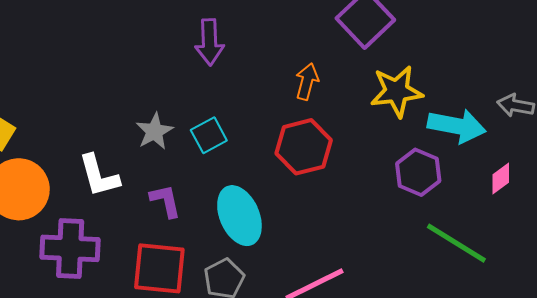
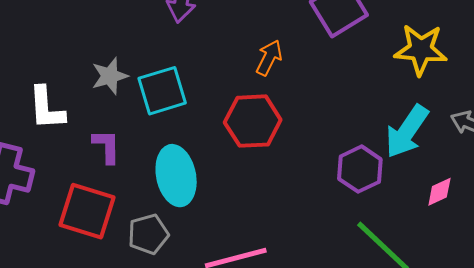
yellow star: (397, 91) -> (421, 50), moved
cyan arrow: (457, 126) -> (407, 131), turned 102
cyan square: (209, 135) -> (162, 91), size x1.4

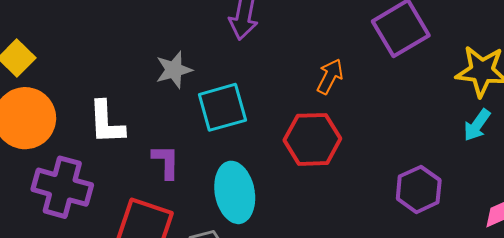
gray star: (110, 76) -> (174, 70), moved
cyan arrow: (407, 131) -> (477, 125), moved, size x0.6

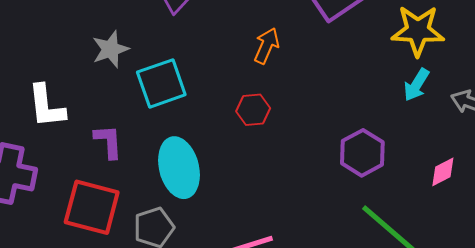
red hexagon: (312, 139) -> (253, 110), size x0.6

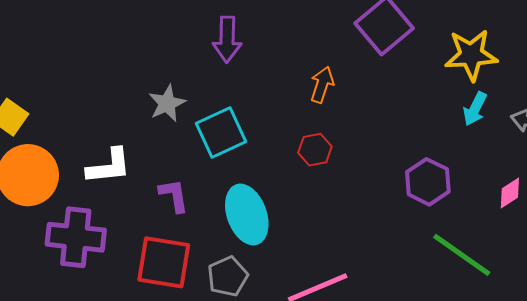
white L-shape: (46, 106) -> (109, 166), turned -84

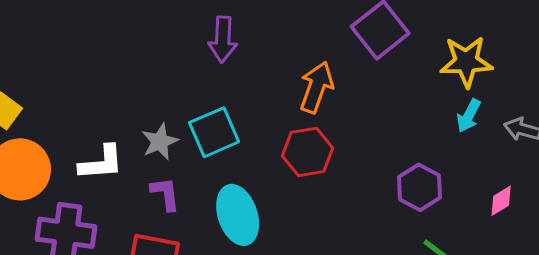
orange arrow: (322, 85) -> (316, 87), size x1.4
gray star: (167, 103) -> (160, 142), moved
red hexagon: (315, 150) -> (308, 152), size x1.5

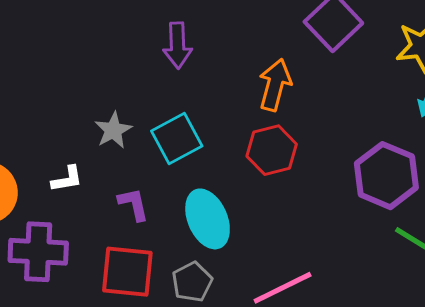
gray star: (160, 142) -> (113, 130), moved
white L-shape: (101, 163) -> (67, 179), size x0.7
purple hexagon: (420, 187) -> (386, 176), size x1.4

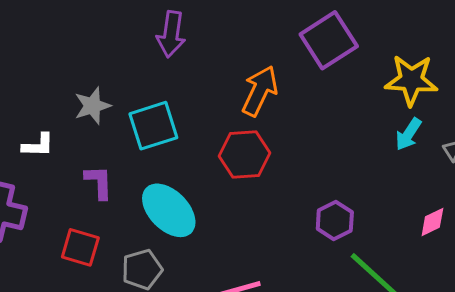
purple hexagon: (386, 176) -> (335, 221), moved, size x0.6
cyan ellipse: (208, 219) -> (169, 210), turned -32
red square: (127, 272) -> (80, 247), size x0.7

